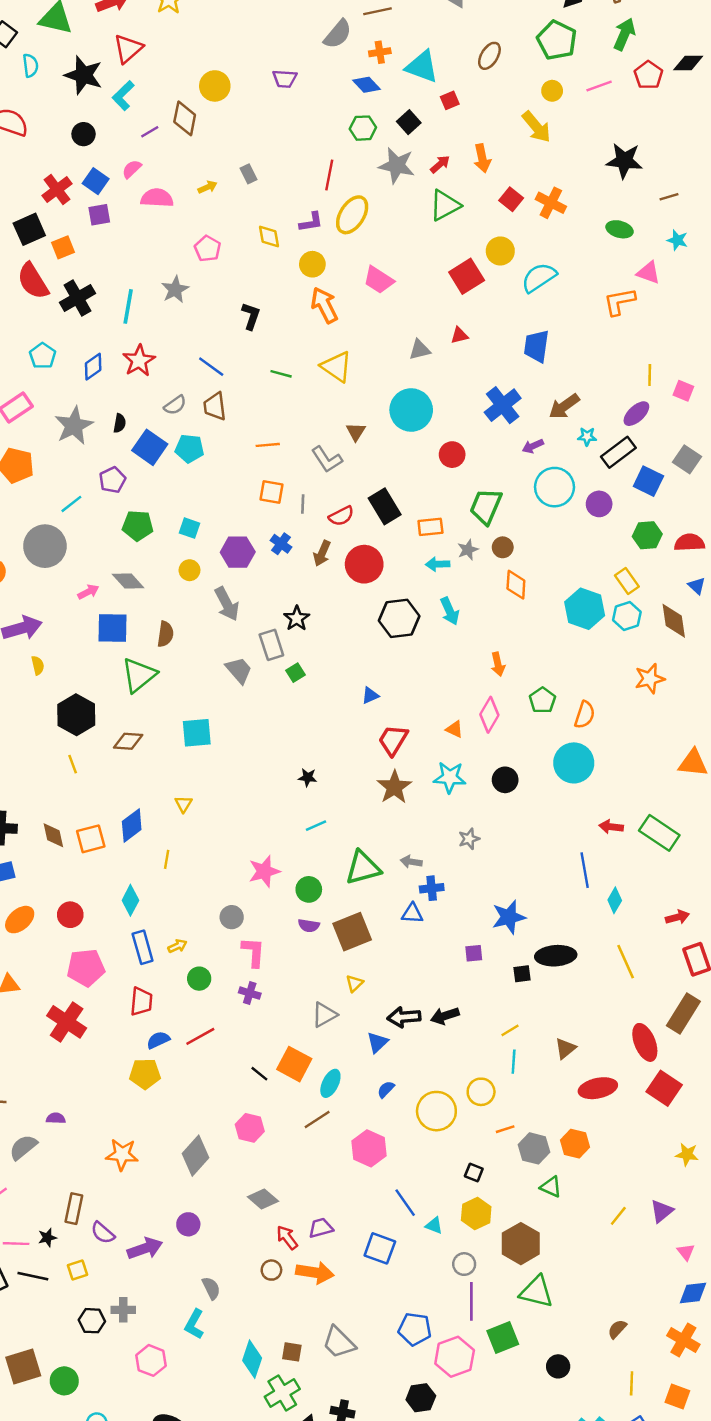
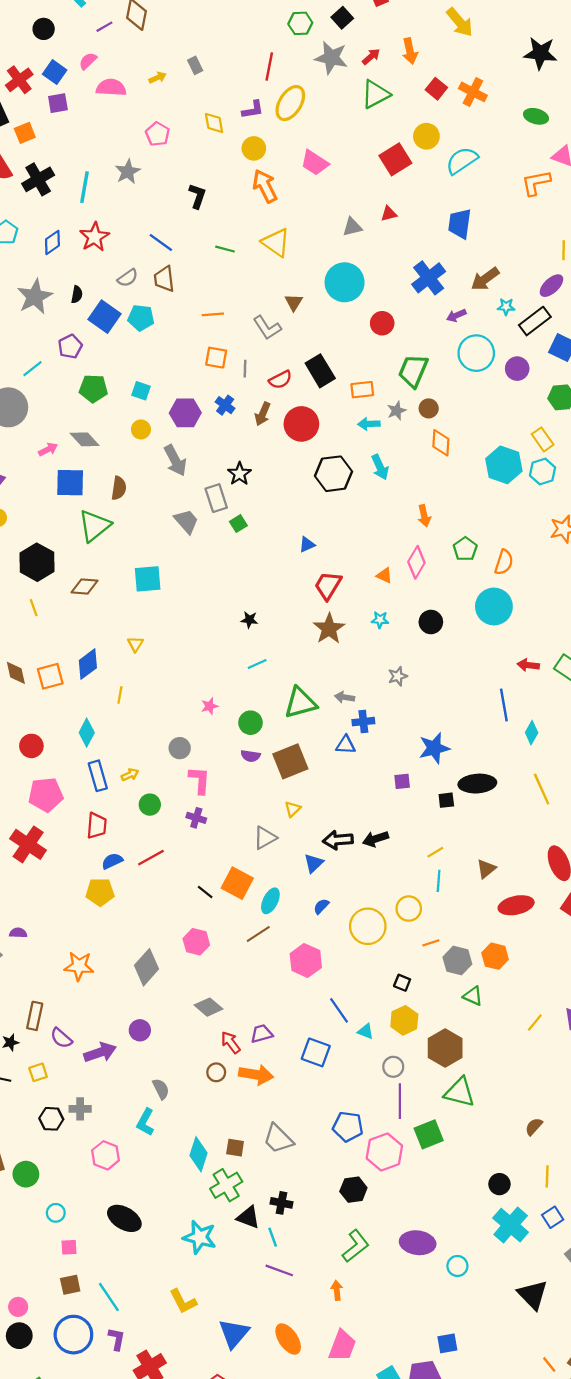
cyan star: (450, 777) -> (380, 620), size x0.6
pink star: (264, 871) -> (210, 706), size x0.6
black circle: (558, 1366) -> (499, 1184), moved

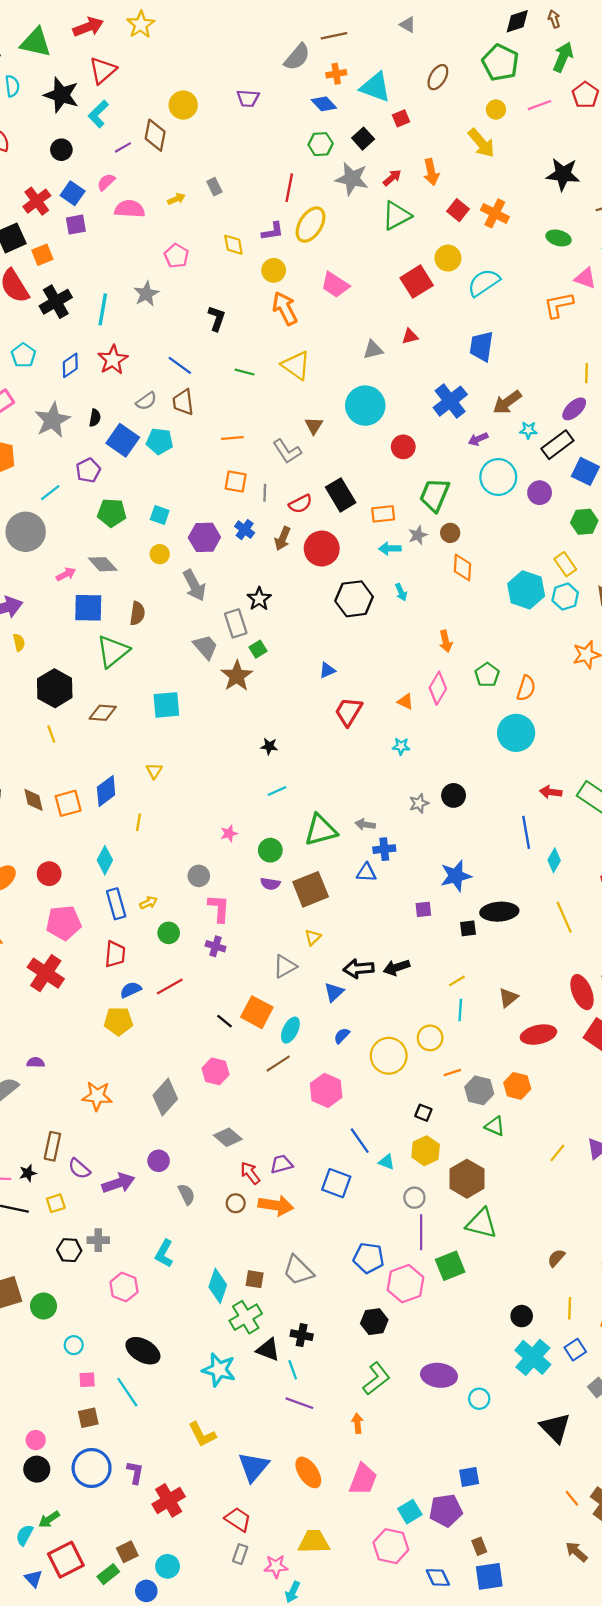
cyan arrow: (380, 467) -> (401, 592), size x0.7
black circle: (431, 622) -> (454, 795), moved
brown star: (329, 629) -> (237, 676), moved
gray semicircle: (161, 1089) -> (187, 1194), moved
cyan line: (109, 1297) -> (127, 1392), moved

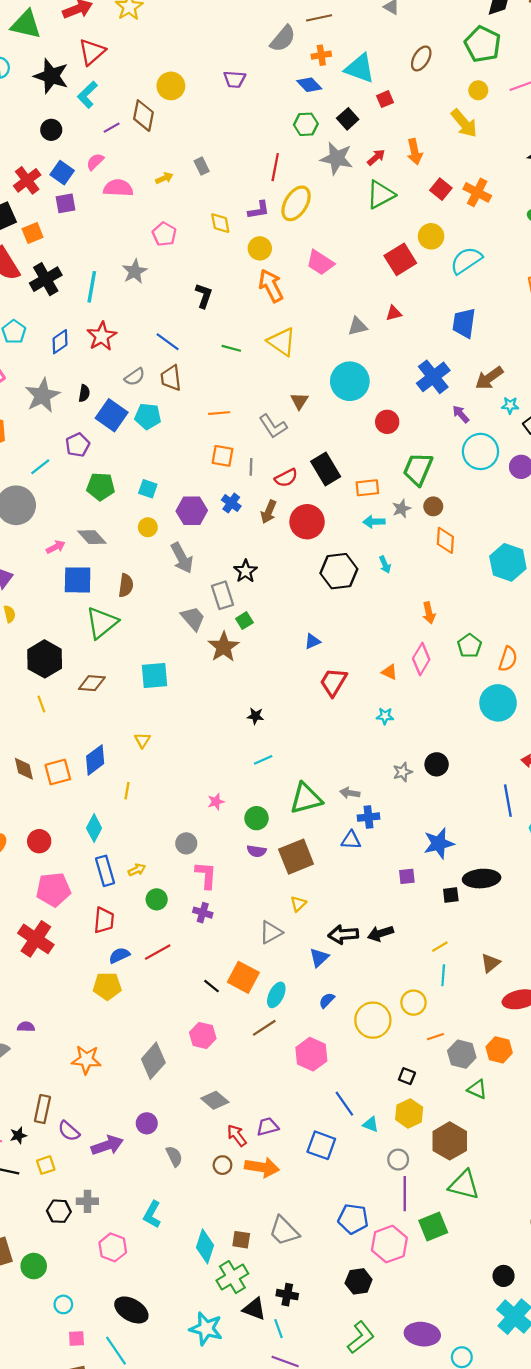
purple arrow: (478, 439) -> (461, 414), turned 72

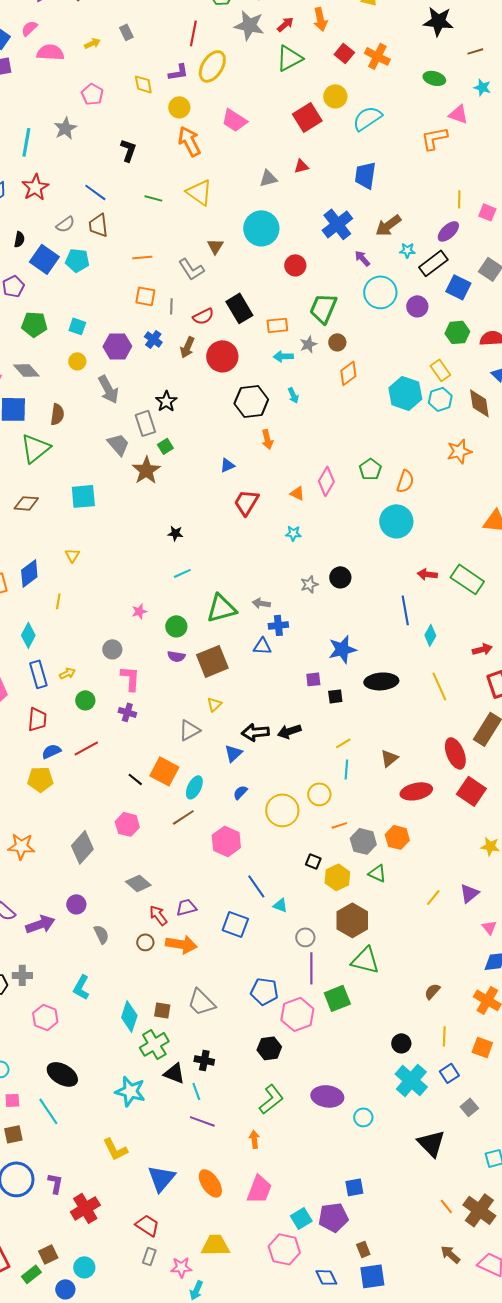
orange diamond: (445, 540) -> (348, 373), turned 50
orange arrow: (429, 613) -> (267, 439), moved
black square: (451, 895) -> (335, 696), moved
yellow hexagon: (409, 1113) -> (337, 877), moved

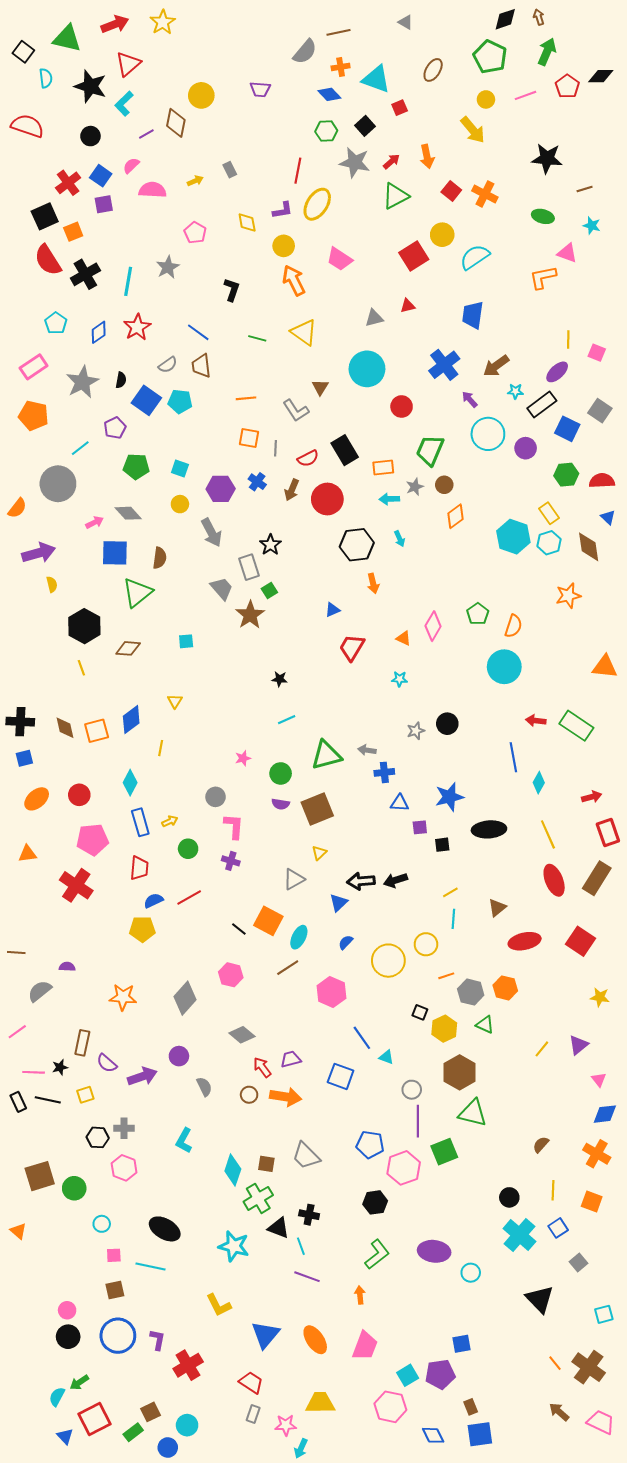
cyan square: (83, 496) -> (186, 641), size x0.6
blue triangle: (262, 646) -> (400, 803), moved
red ellipse: (455, 753) -> (554, 880), moved
pink hexagon: (45, 1017) -> (124, 1168), moved
cyan line: (48, 1111) -> (150, 1267), turned -44

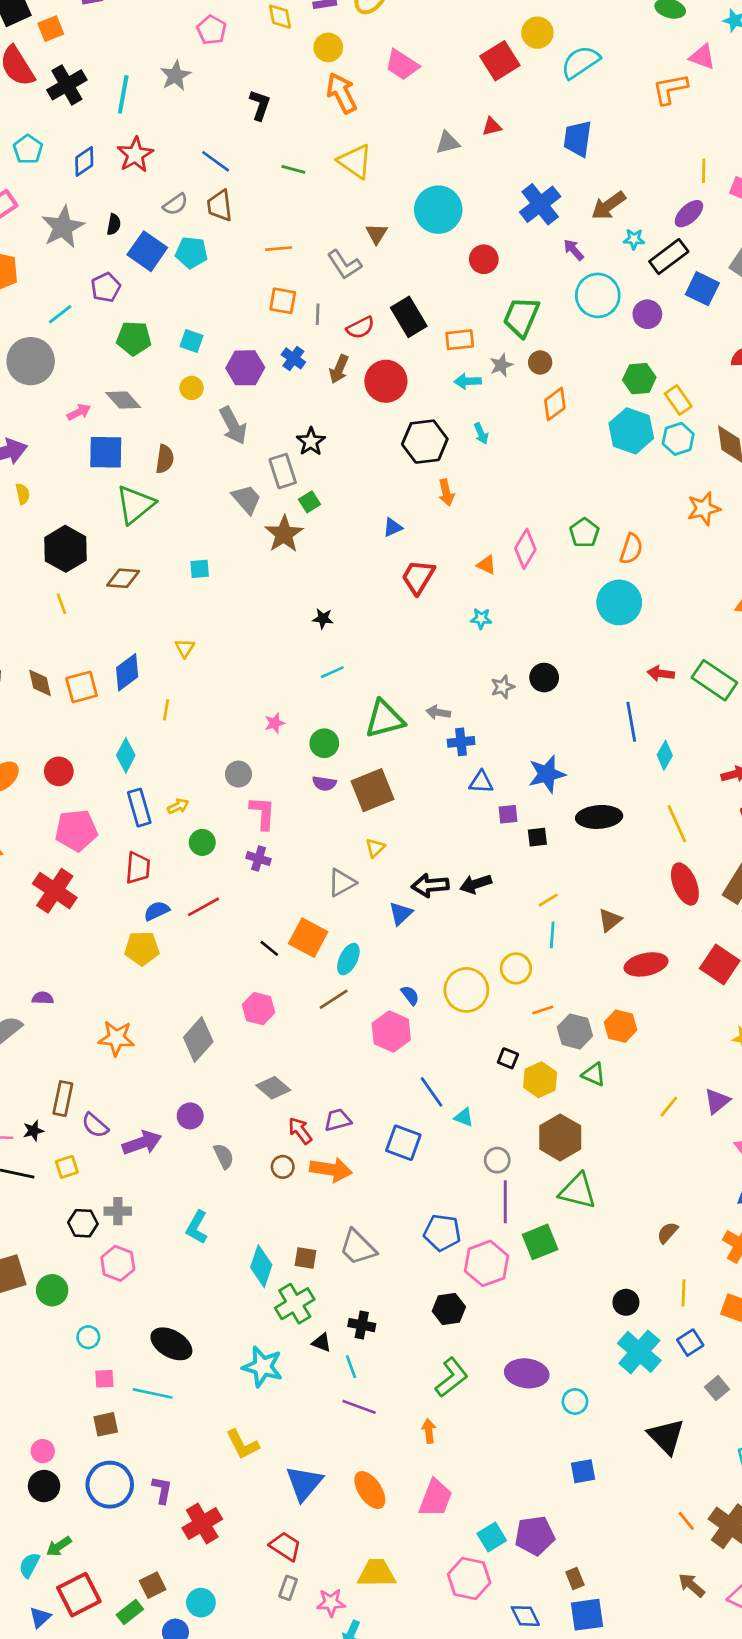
green hexagon: (566, 475) -> (639, 379), moved
blue semicircle: (346, 942) -> (410, 995), moved, turned 98
black triangle: (279, 1228) -> (322, 1343), size x0.7
blue square: (462, 1344) -> (583, 1471), moved
blue triangle: (65, 1436) -> (40, 1617), turned 30

